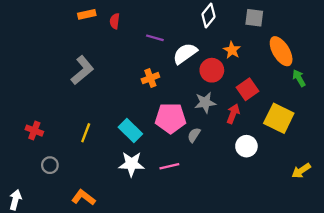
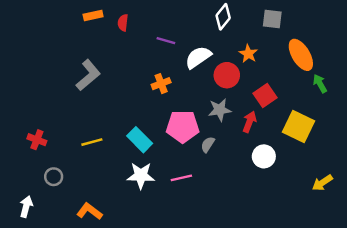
yellow line: (86, 133) -> (92, 142), turned 54
white arrow: (15, 200) -> (26, 207), moved

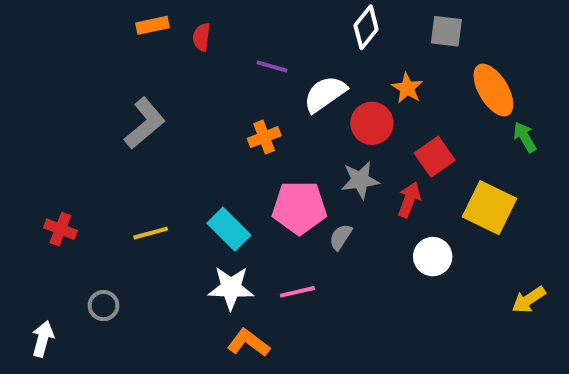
gray circle: (54, 177) -> (104, 306), moved
orange L-shape: (89, 211) -> (249, 343), moved

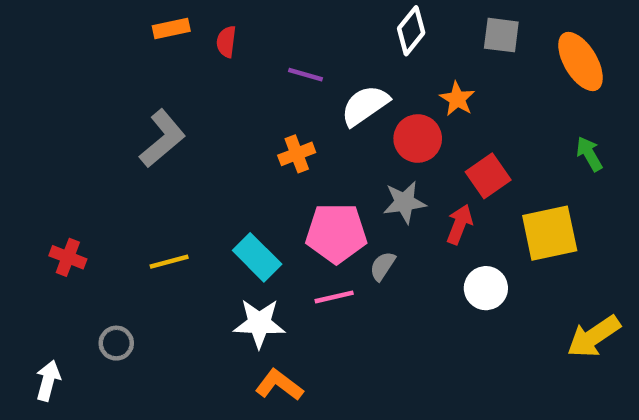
orange ellipse: (493, 90) -> (581, 61), moved
yellow square: (490, 208) -> (550, 233), turned -38
pink line: (297, 292) -> (334, 297), moved
yellow arrow: (529, 300) -> (594, 337), size x1.4

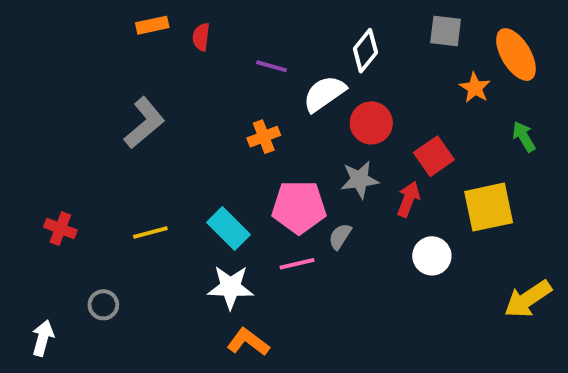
white diamond: (411, 31) -> (365, 51), moved
orange star: (457, 99) -> (475, 88), moved

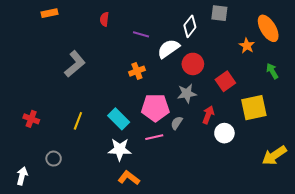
orange rectangle: (152, 25) -> (49, 13), moved
gray square: (446, 31) -> (219, 13), moved
red arrow: (408, 199) -> (208, 115), moved
yellow line: (150, 232) -> (78, 121), turned -54

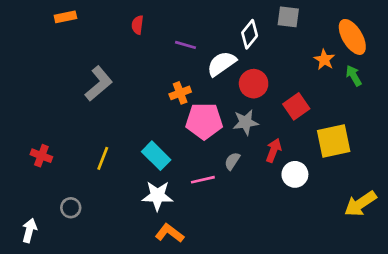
green arrow: (272, 71) -> (354, 76), moved
pink pentagon: (155, 108) -> (204, 121), moved

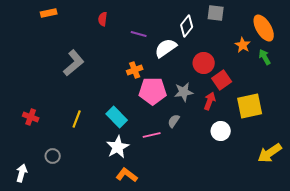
red circle: (254, 84) -> (204, 63), moved
red arrow: (274, 150) -> (210, 101), moved
white star: (157, 196) -> (118, 147), turned -30

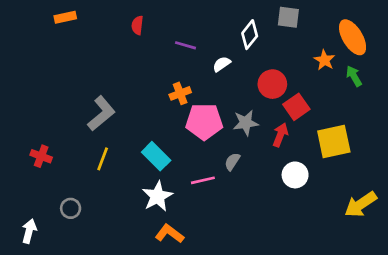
white semicircle: (166, 48) -> (222, 64), size x0.6
gray L-shape: (74, 63) -> (101, 113), moved

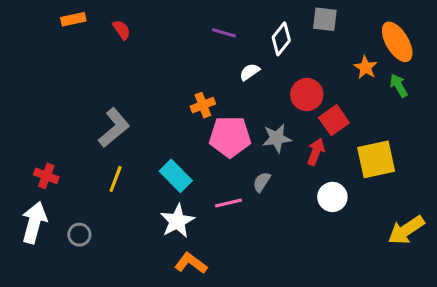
red semicircle: (137, 25) -> (122, 30), moved, turned 138
purple line: (185, 45) -> (224, 33), moved
white arrow: (29, 231) -> (34, 223), moved, size x1.5

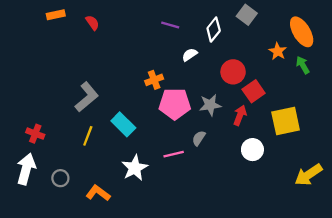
gray square: (325, 19) -> (247, 15), turned 30
cyan rectangle: (176, 176) -> (123, 124), moved
orange L-shape: (191, 263) -> (98, 193), moved

